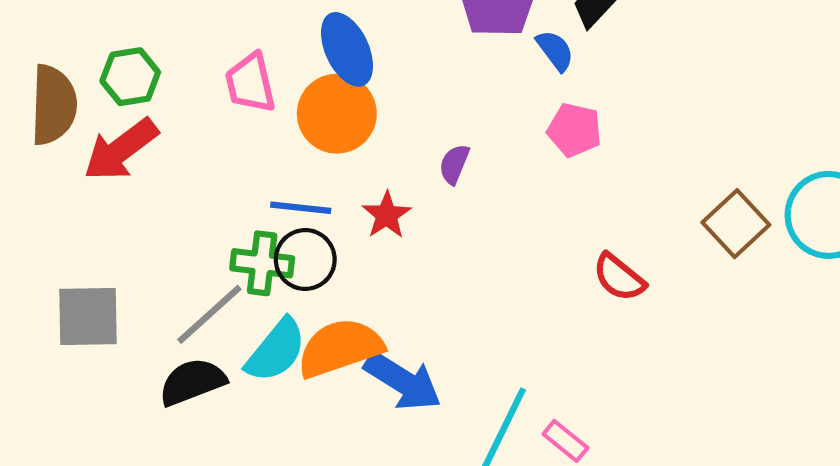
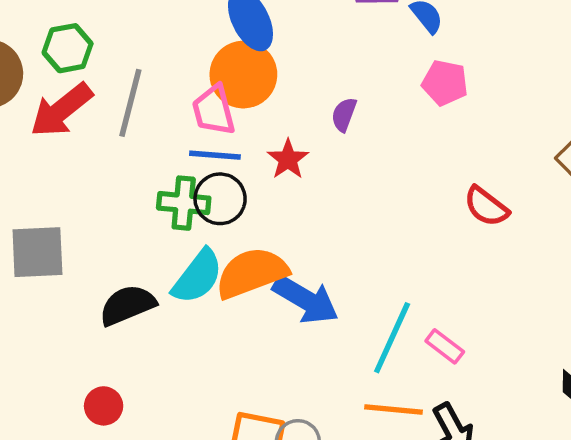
pink trapezoid: (250, 83) -> (214, 110), moved
gray line: (209, 314) -> (130, 103), moved, turned -32

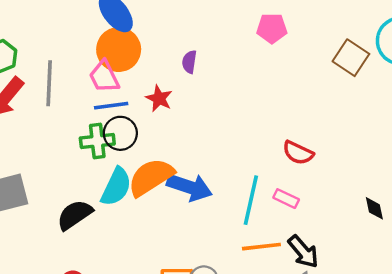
pink pentagon: (445, 83) -> (272, 28), moved
red semicircle: (486, 206) -> (298, 153), moved

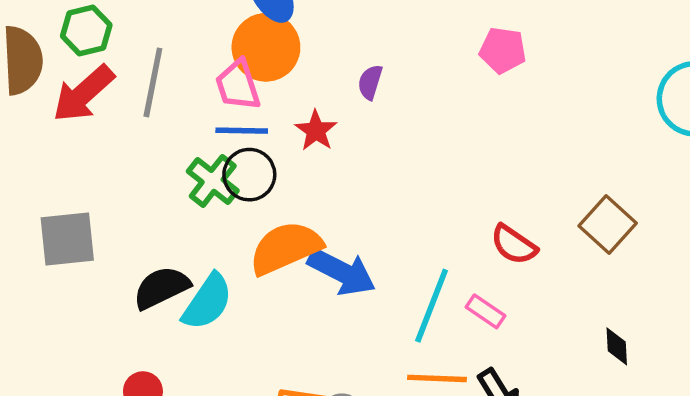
brown square: (351, 58) -> (608, 224), moved
green cross: (97, 141) -> (213, 181), turned 36
cyan semicircle: (116, 187) -> (207, 302), moved

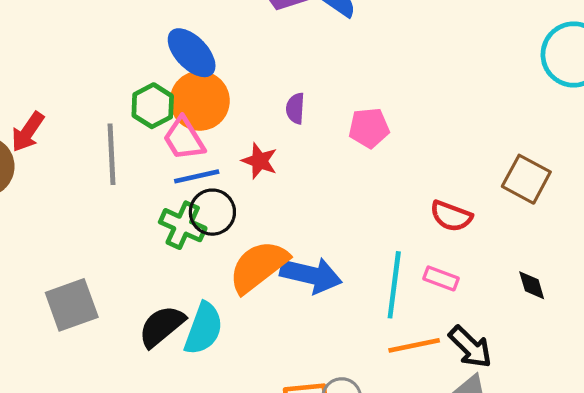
green hexagon: (86, 31) -> (153, 106), moved
pink pentagon: (503, 50) -> (369, 128), moved
red arrow: (83, 94) -> (28, 132), moved, size x0.7
black diamond: (617, 346) -> (532, 285), moved

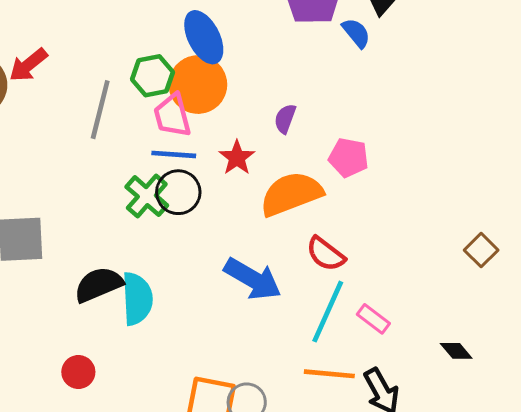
brown square: (526, 179) -> (481, 250), size x0.7
red semicircle: (451, 216) -> (326, 254), moved
orange semicircle: (258, 267) -> (291, 194), moved
black diamond: (532, 285) -> (456, 351), turned -40
cyan semicircle: (204, 329) -> (137, 299), turned -40

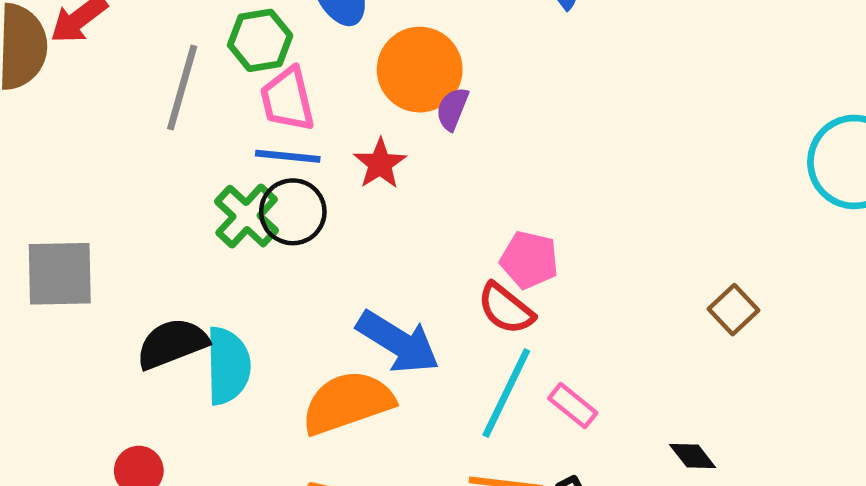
orange circle: (198, 85) -> (420, 70), moved
pink pentagon: (348, 158) -> (529, 260), moved
orange semicircle: (291, 194) -> (348, 403), moved

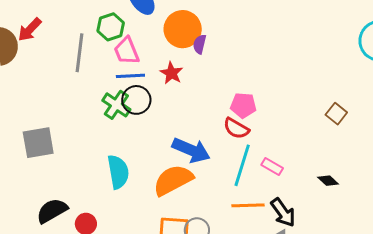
black semicircle: (172, 344) -> (52, 211), moved

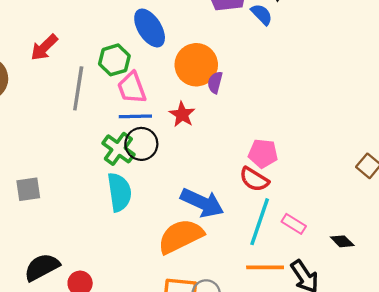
red arrow: (30, 30) -> (44, 47), moved
gray square: (38, 143) -> (28, 189), size x0.7
cyan semicircle: (118, 172) -> (119, 192), moved
black diamond: (328, 181) -> (342, 241), moved

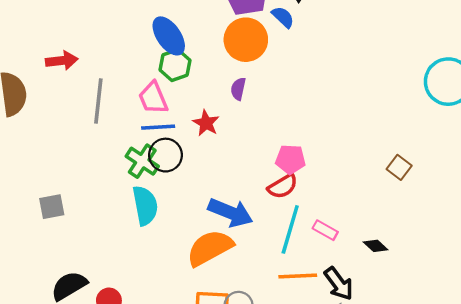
red arrow: (44, 47) -> (62, 61), turned -140
green hexagon: (114, 60) -> (175, 65), moved
orange circle: (196, 65) -> (246, 40), moved
red semicircle: (254, 179) -> (283, 186), turned -60

